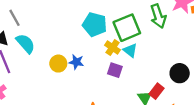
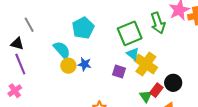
cyan pentagon: (95, 25) -> (83, 28), moved, turned 30
cyan semicircle: (25, 44) -> (62, 50), moved
yellow cross: (113, 48) -> (146, 64), moved, size x1.6
black circle: (180, 73) -> (173, 83), moved

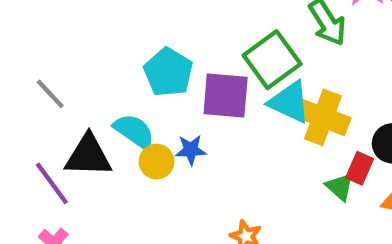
black triangle: (17, 44) -> (88, 156), moved, size x1.6
cyan triangle: (133, 54) -> (289, 102), size x1.5
purple square: (119, 72) -> (226, 95), moved, size x1.6

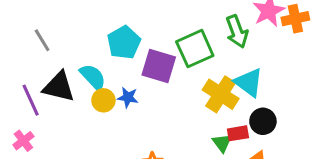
cyan triangle: (289, 102) -> (249, 82), moved
red rectangle: (360, 168) -> (238, 133), turned 45

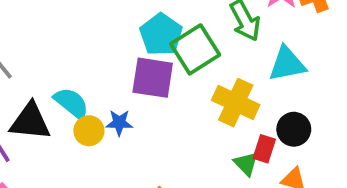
cyan pentagon: (124, 42) -> (161, 35), moved
cyan triangle: (249, 82) -> (287, 64), moved, turned -40
red rectangle: (238, 133) -> (264, 149), turned -55

